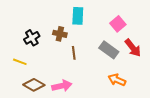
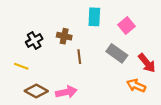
cyan rectangle: (78, 16) -> (94, 17), moved
red arrow: (133, 48) -> (147, 63), moved
orange arrow: (117, 80) -> (136, 86), moved

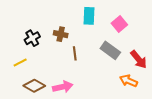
yellow line: (21, 66) -> (20, 62), turned -48

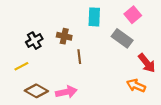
pink square: (119, 24) -> (133, 15), moved
gray rectangle: (110, 50) -> (122, 38), moved

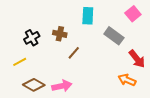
pink square: (133, 15) -> (133, 14), moved
brown line: (79, 57) -> (74, 53), turned 48

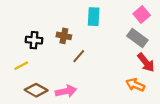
gray rectangle: (114, 36) -> (137, 38), moved
black cross: (32, 38) -> (34, 40), turned 35

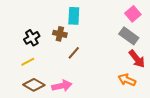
cyan rectangle: (94, 17) -> (74, 16), moved
black cross: (34, 40) -> (32, 38), turned -35
yellow line: (21, 66) -> (28, 62), moved

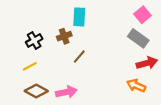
brown cross: (60, 34) -> (64, 36), turned -32
red arrow: (137, 59) -> (147, 63), turned -66

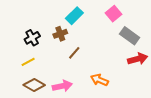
pink square: (143, 15) -> (113, 14), moved
cyan rectangle: (79, 17) -> (74, 16), turned 42
orange arrow: (136, 86) -> (99, 80), moved

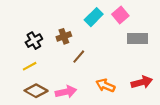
cyan rectangle: (74, 16) -> (94, 17), moved
gray rectangle: (130, 36) -> (137, 38), turned -36
red arrow: (138, 59) -> (142, 82), moved

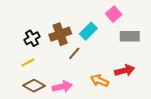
cyan rectangle: (94, 17) -> (88, 31), moved
brown cross: (64, 36) -> (60, 34), size x1.5
red arrow: (142, 82) -> (125, 70), moved

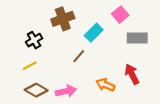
brown cross: (60, 34) -> (63, 19), moved
red arrow: (125, 70) -> (132, 74), turned -102

